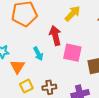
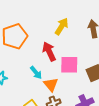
orange triangle: (17, 67) -> (51, 85), moved

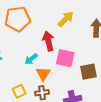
cyan arrow: (36, 73) -> (31, 59), turned 80

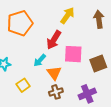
red arrow: (48, 41) -> (54, 40), turned -126
yellow square: (19, 91) -> (23, 85), moved

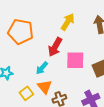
orange pentagon: (20, 23) -> (21, 32), turned 30
orange triangle: (54, 73) -> (45, 87), moved

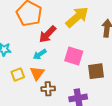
yellow arrow: (68, 22) -> (77, 17), size x1.4
red arrow: (55, 47) -> (48, 34), moved

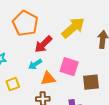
orange triangle: (37, 73) -> (48, 78), moved, turned 42

